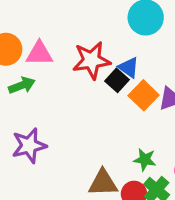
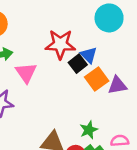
pink triangle: (39, 53) -> (26, 73), moved, turned 45
green star: (145, 160) -> (89, 130), turned 30

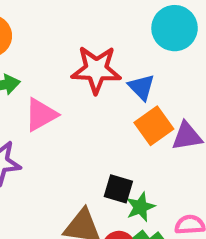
black square: (78, 64) -> (118, 189), moved, turned -36
pink triangle: (26, 73) -> (41, 115), turned 35

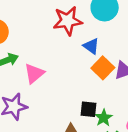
red star: (96, 70) -> (68, 21), moved

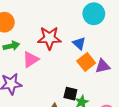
red star: (68, 21) -> (49, 38), moved

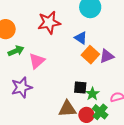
red star: (49, 38) -> (49, 22), moved

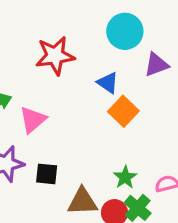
purple triangle: (107, 56) -> (156, 65), moved
black square: (80, 88) -> (47, 174), moved

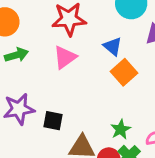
pink triangle: (33, 120) -> (65, 57), moved

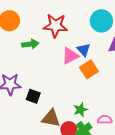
green arrow: (16, 55) -> (30, 44), moved
pink triangle: (65, 57) -> (70, 56), moved

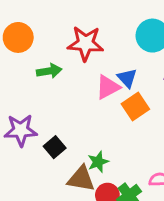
black square: (33, 96) -> (55, 147), turned 32
green star: (80, 110) -> (98, 162), moved

